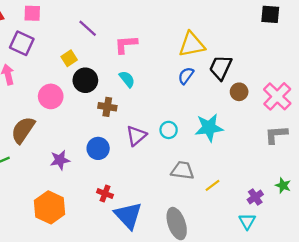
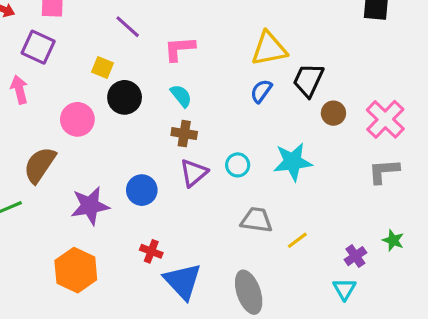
yellow square: (69, 58) -> (103, 68), turned -35
brown cross: (107, 107) -> (184, 134), moved
purple star: (60, 160) -> (90, 206), size x1.4

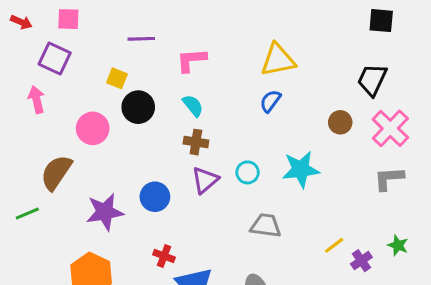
purple line: (128, 27) -> (141, 39), turned -44
black trapezoid: (308, 80) -> (372, 80), moved
yellow line: (297, 240) -> (334, 245), moved

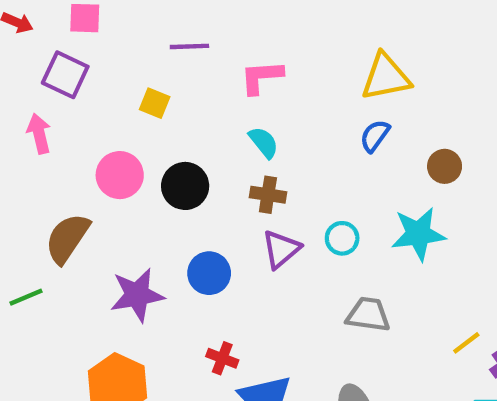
black circle: (138, 107) -> (185, 186), moved
brown circle: (340, 122) -> (445, 166), moved

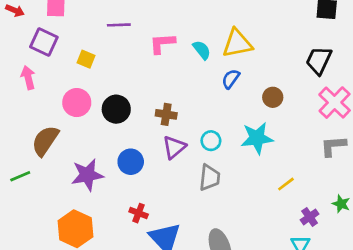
yellow square: (155, 103) -> (86, 59), moved
cyan semicircle: (264, 142) -> (202, 50), moved
gray trapezoid: (368, 315) -> (210, 178), moved, turned 88
yellow line: (466, 343) -> (286, 184), moved

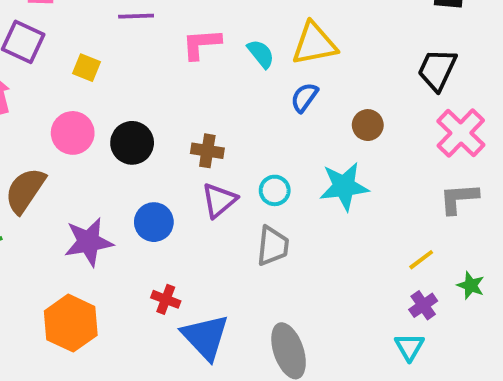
yellow line: (286, 184) -> (421, 260), moved

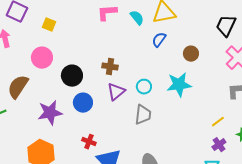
black circle: (132, 143) -> (72, 76), moved

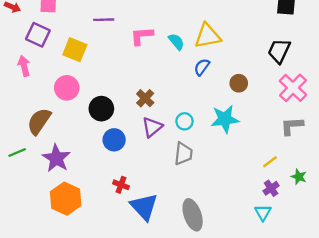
yellow square: (49, 25) -> (75, 50), size x1.5
brown cross: (110, 67) -> (145, 98), turned 35
purple star: (50, 113) -> (56, 158), moved, turned -30

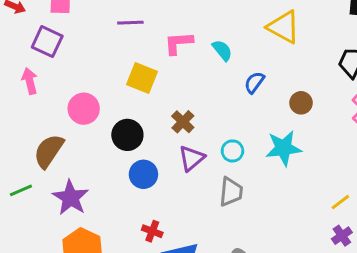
yellow triangle: (208, 36) -> (284, 27), moved, turned 40
yellow square: (75, 50) -> (142, 78), moved

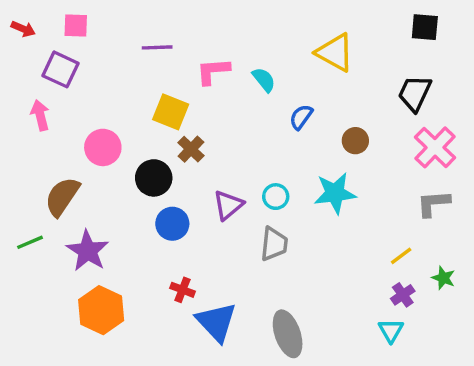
brown cross: (183, 122) -> (191, 149), moved

